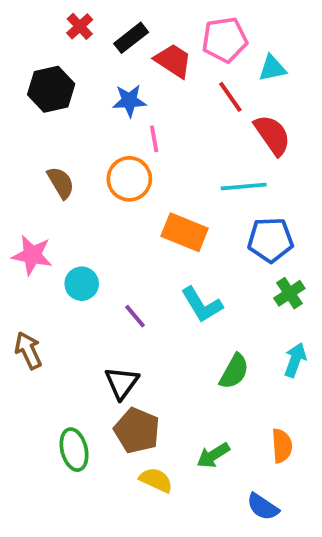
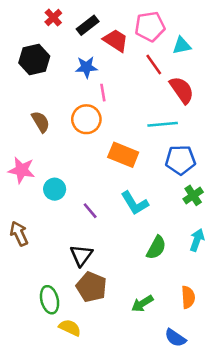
yellow semicircle: (156, 480) -> (70, 328), moved

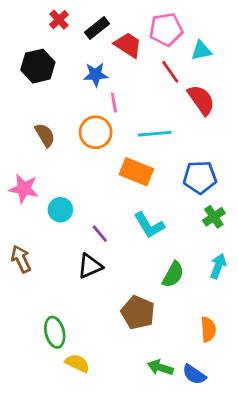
cyan line: (163, 124) -> (155, 134), moved
black triangle: (81, 255) -> (90, 266), moved, turned 30
brown pentagon: (91, 287) -> (138, 313), moved
green arrow: (142, 304) -> (160, 367), moved, turned 50

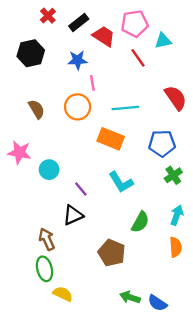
red semicircle: (201, 100) -> (176, 98), moved
brown arrow: (21, 259) -> (47, 239), moved
orange semicircle: (208, 329) -> (176, 247), moved

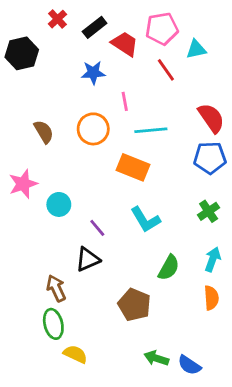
black hexagon: (31, 53) -> (22, 53), moved
pink line: (92, 83) -> (125, 101), moved
blue pentagon: (162, 143) -> (210, 158), moved
pink star: (19, 152) -> (23, 184), turned -30

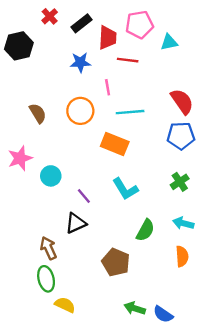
red trapezoid: (125, 44) -> (108, 38), turned 60
red line: (166, 70) -> (128, 60), moved, turned -48
cyan arrow: (213, 259) -> (183, 223), turned -96

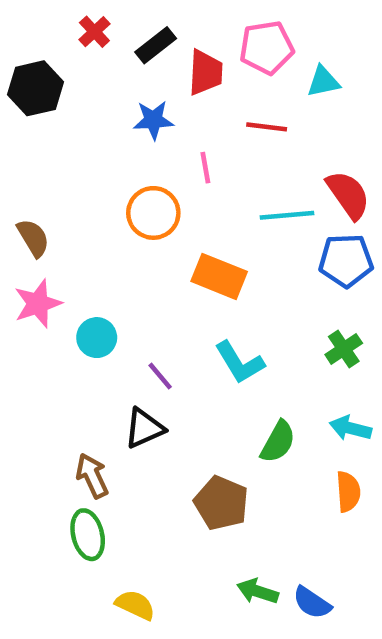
red line: (128, 60) -> (267, 127), moved
cyan line: (130, 112) -> (287, 215), moved
brown semicircle: (38, 113) -> (33, 238), moved
yellow semicircle: (65, 305) -> (135, 605), moved

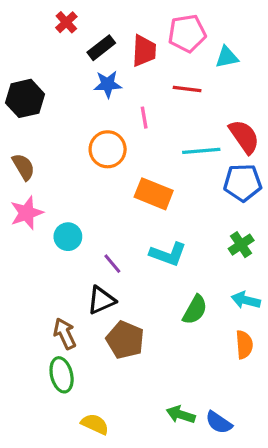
black rectangle: (156, 45) -> (101, 48), moved
black hexagon: (36, 88) -> (25, 98), moved
cyan L-shape: (239, 362) -> (168, 254), turned -39
brown pentagon: (221, 503) -> (125, 340), moved

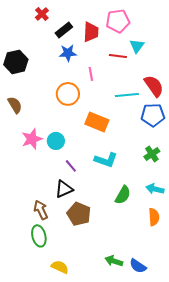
cyan triangle: (227, 57) -> (137, 46), moved, turned -42
pink star: (27, 213) -> (32, 139), moved
cyan circle: (68, 237) -> (56, 141), moved

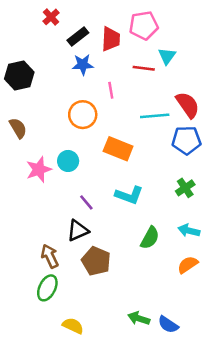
cyan circle: (56, 141) -> (68, 161), moved
orange semicircle: (154, 217) -> (188, 265), turned -120
green ellipse: (39, 236) -> (47, 288), turned 40

